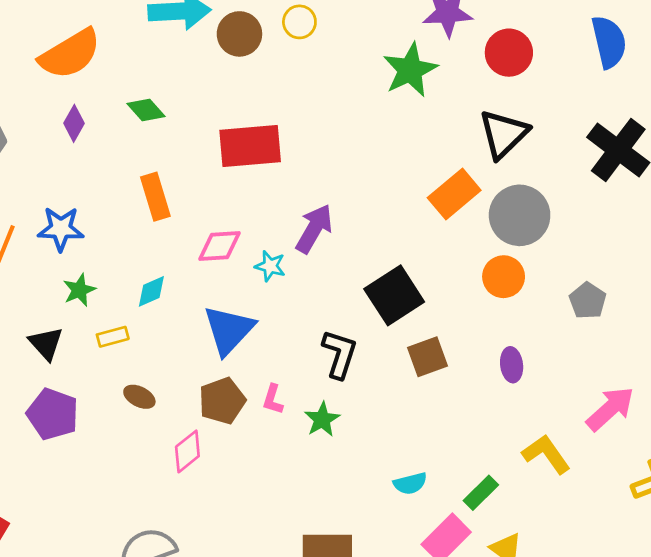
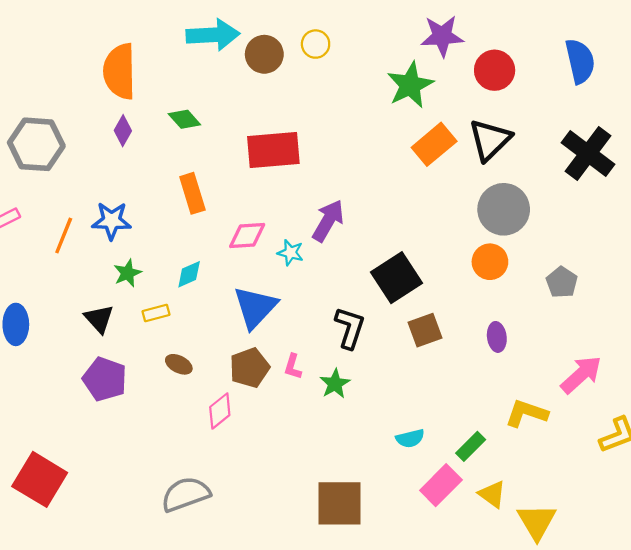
orange semicircle: (70, 54) -> (120, 71), turned 120
orange rectangle: (454, 194) -> (434, 144), moved
yellow L-shape: (546, 454) -> (526, 413), turned -36

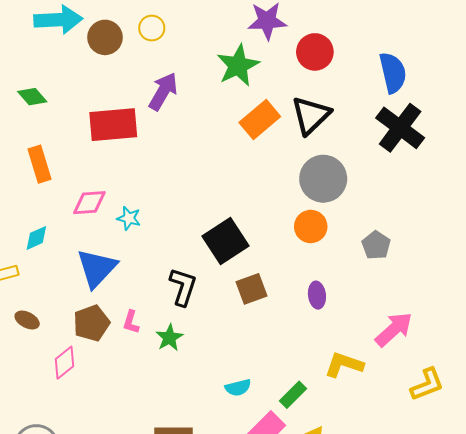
blue semicircle: (580, 61) -> (393, 73), moved
purple arrow: (328, 221) -> (163, 91), moved

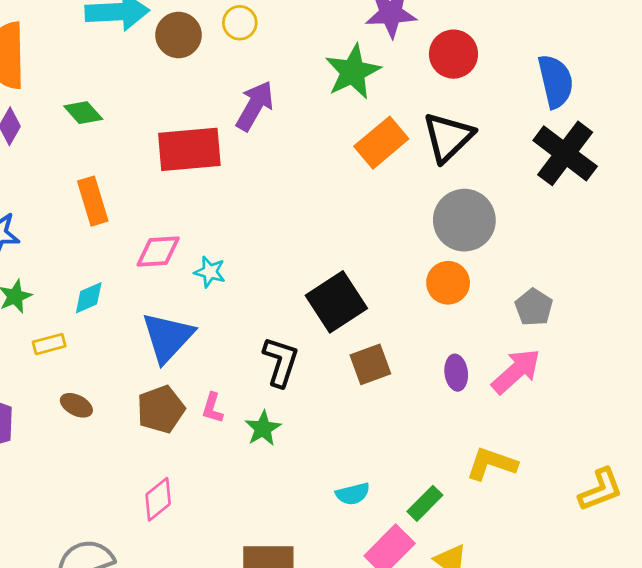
pink arrow: (394, 329) -> (516, 371), moved
pink diamond: (64, 363) -> (158, 499), moved

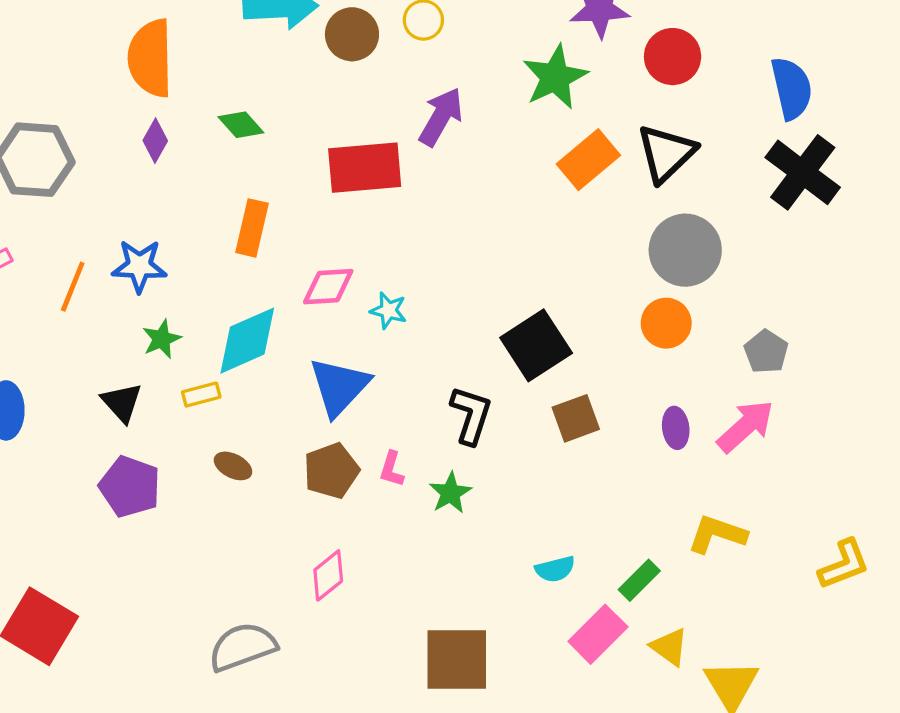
orange rectangle: (93, 201) -> (252, 228), turned 30
cyan diamond: (89, 298) -> (247, 341), size x1.8

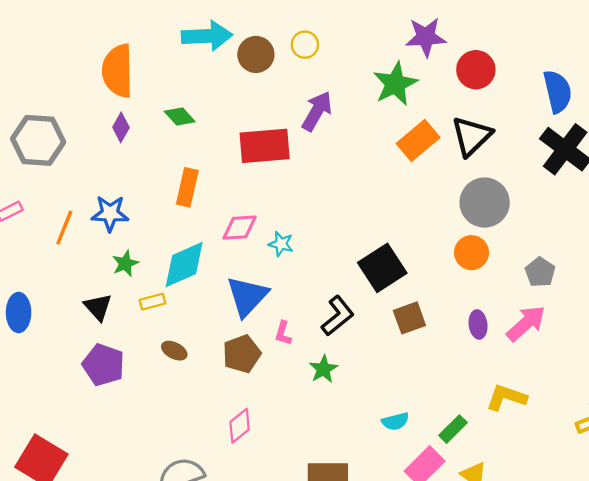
black L-shape: (471, 415) -> (338, 316), turned 33
pink L-shape: (392, 469) -> (283, 333), moved

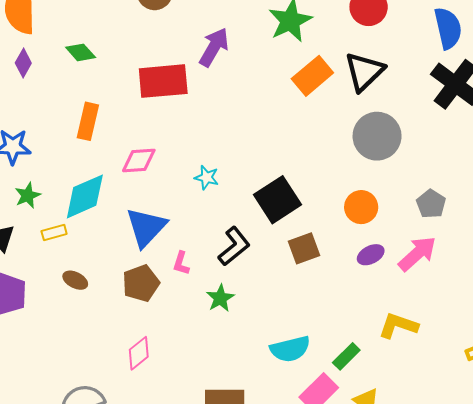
cyan star: (281, 244) -> (207, 177), moved
orange circle: (472, 253) -> (361, 207), moved
purple ellipse: (478, 324) -> (371, 255), turned 70
cyan semicircle: (395, 421) -> (290, 349), size x1.5

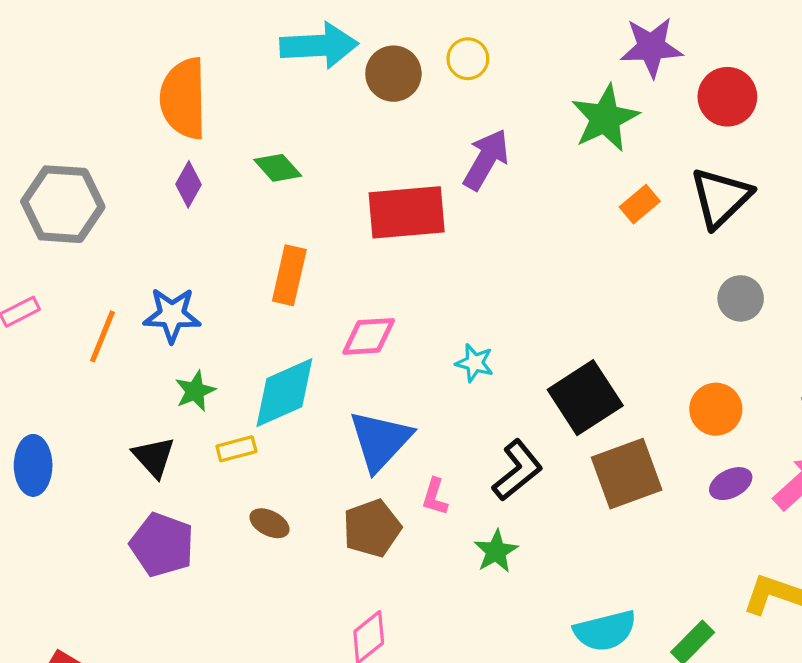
orange rectangle: (312, 76) -> (640, 204), size x0.6
gray circle: (377, 136) -> (741, 298), size x0.6
brown square: (304, 248) -> (627, 474), size x1.4

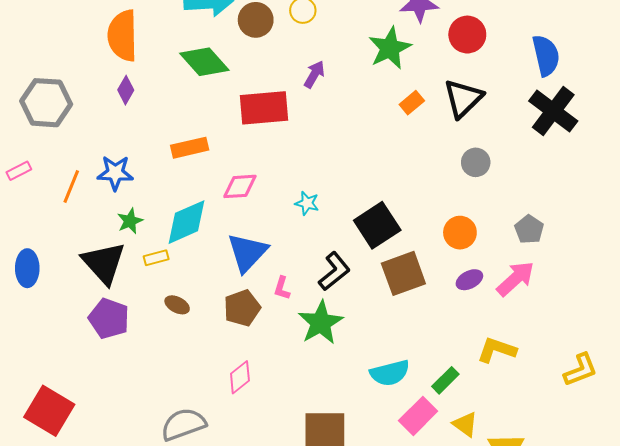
purple arrow: (486, 160) -> (314, 74), size x0.7
green diamond: (278, 168) -> (204, 62), moved, size x1.6
orange rectangle: (289, 275) -> (190, 148), turned 64
black triangle: (154, 457) -> (104, 263), size x1.6
green star: (496, 551) -> (321, 323), size x1.6

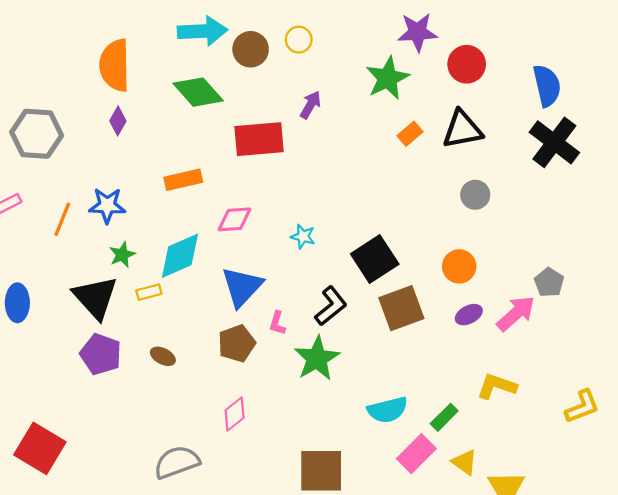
black triangle: (463, 98) -> (462, 129), turned 33
gray pentagon: (529, 229) -> (549, 282), moved
brown ellipse: (177, 305) -> (163, 356), moved

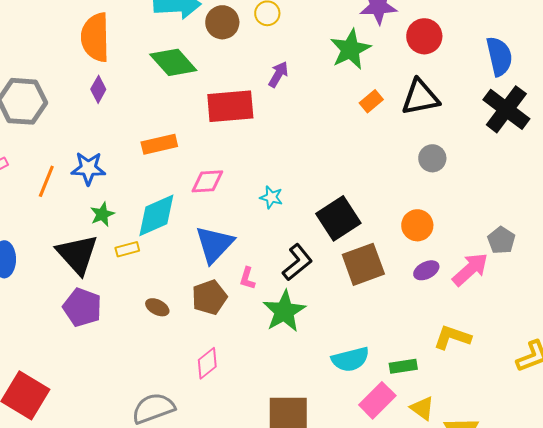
brown ellipse: (163, 356) -> (157, 307), moved
green rectangle: (444, 417) -> (403, 366), turned 36

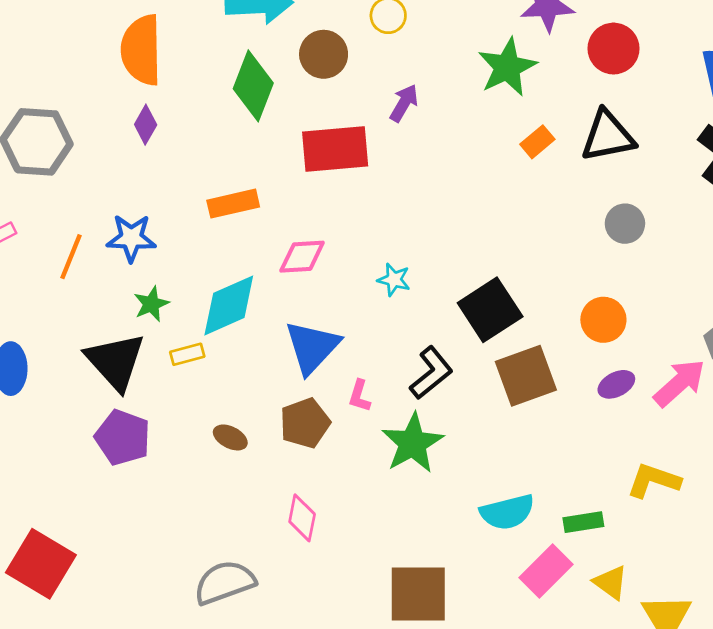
brown circle: (222, 22) -> (324, 54), moved
green diamond: (173, 62) -> (253, 86), turned 63
pink diamond: (207, 363) -> (302, 518), turned -40

